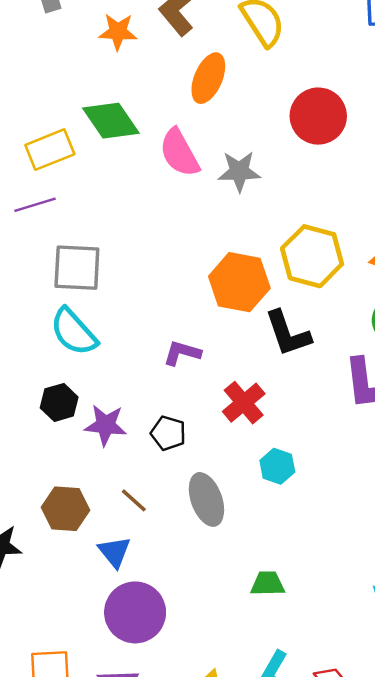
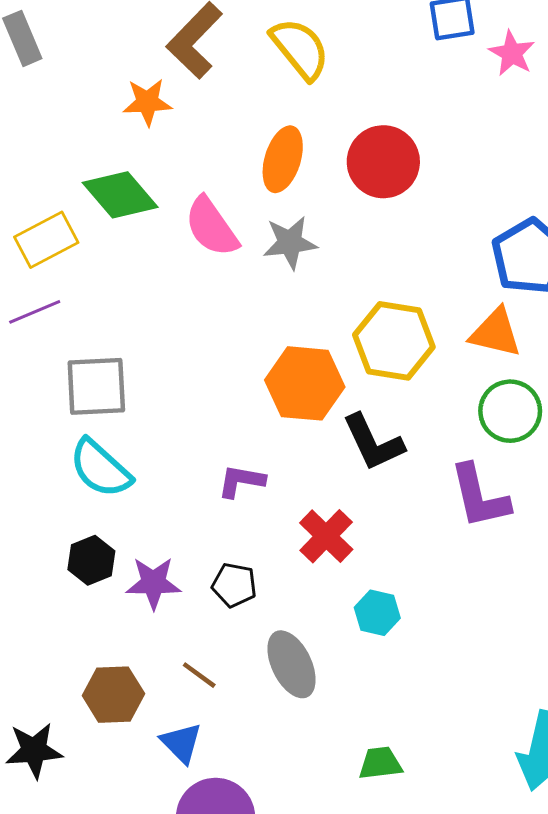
orange star: (118, 32) -> (147, 102), moved
orange ellipse: (208, 78) -> (283, 159), moved

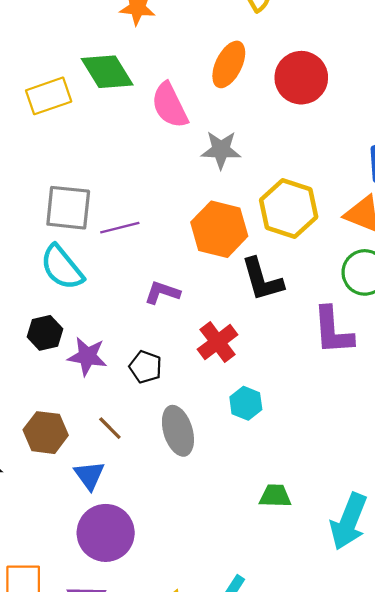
gray star: (290, 243) -> (221, 150), moved
purple line: (35, 312) -> (120, 228), moved
green trapezoid: (380, 763) -> (275, 496), moved

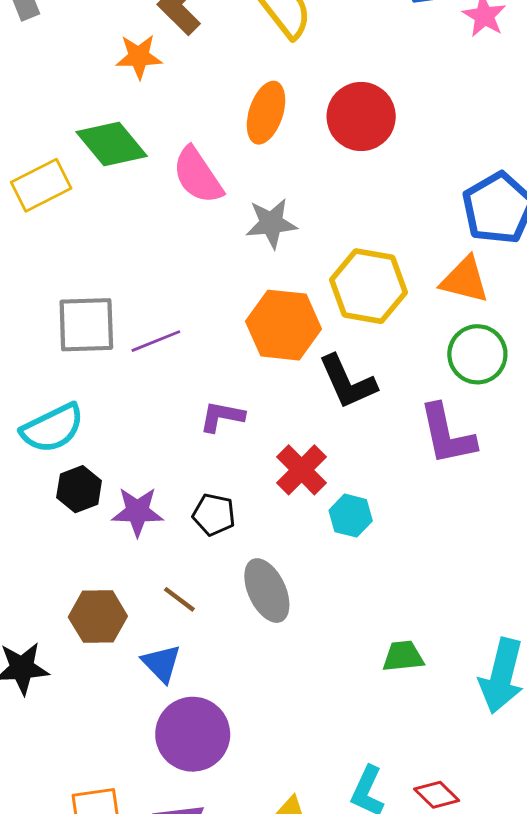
cyan semicircle: (62, 267) -> (52, 428), moved, turned -69
cyan hexagon: (246, 403) -> (351, 516), moved

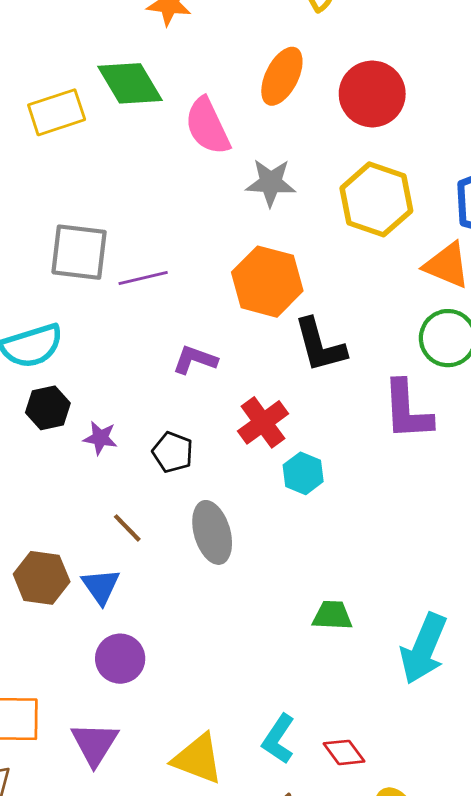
yellow hexagon: (369, 286) -> (376, 199), moved
purple star: (137, 512) -> (100, 438), size x0.7
brown hexagon: (98, 617) -> (42, 578), moved
purple circle: (193, 734) -> (120, 659), size x0.7

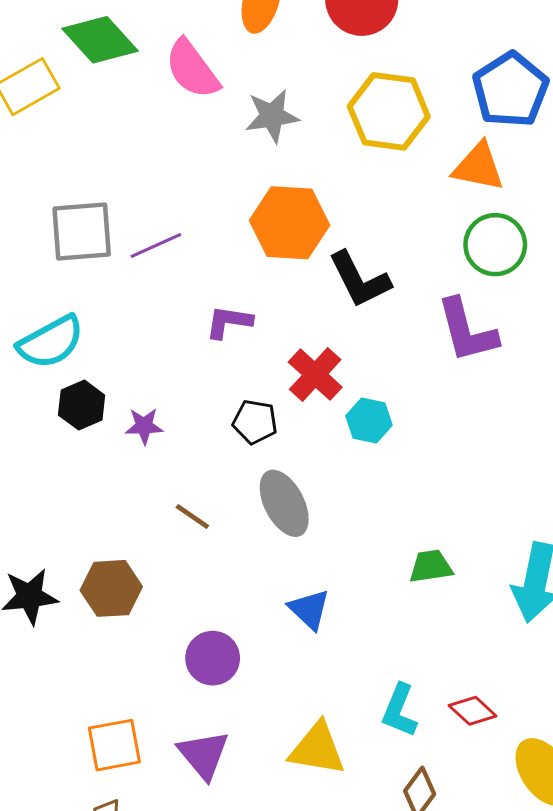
black pentagon: (173, 452) -> (255, 422), moved
blue triangle: (101, 586) -> (309, 609), moved

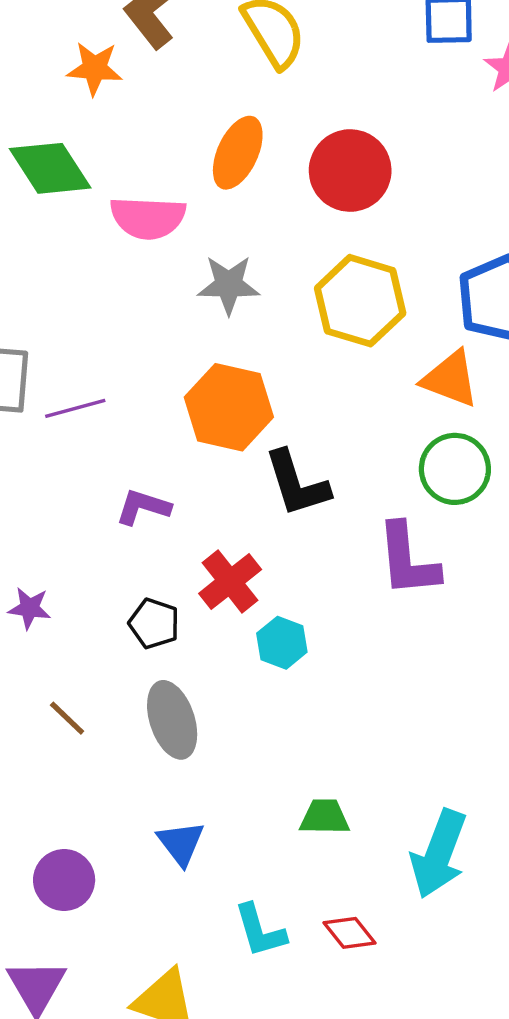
pink semicircle: (192, 69) -> (148, 218), turned -60
cyan L-shape: (399, 710) -> (260, 931), moved, turned -48
red diamond: (473, 711) -> (350, 933), moved

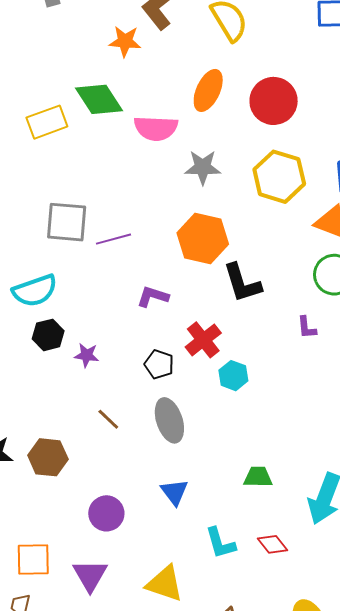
purple L-shape: (408, 560) -> (307, 328), size x0.5

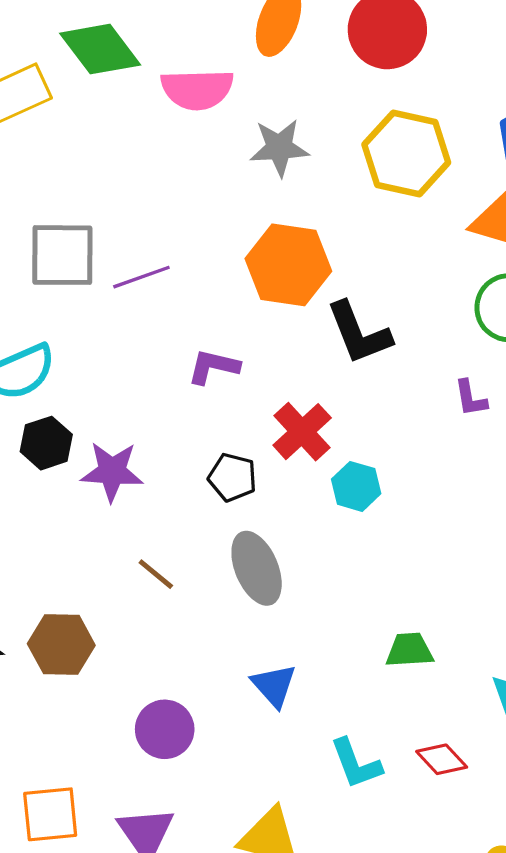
purple star: (87, 355) -> (112, 472), size x1.5

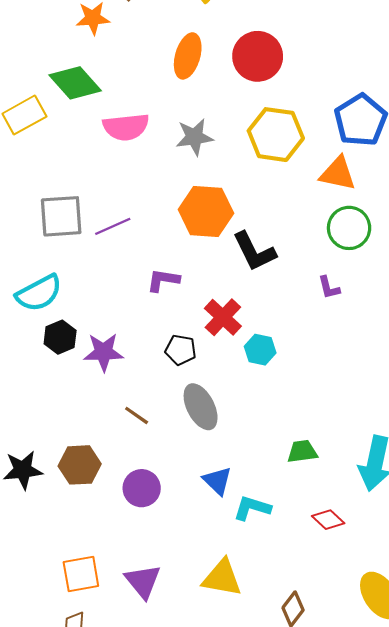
pink semicircle: (197, 89) -> (126, 127), moved
purple circle: (165, 729) -> (142, 488), moved
cyan L-shape: (356, 764) -> (252, 508), moved, turned 132

